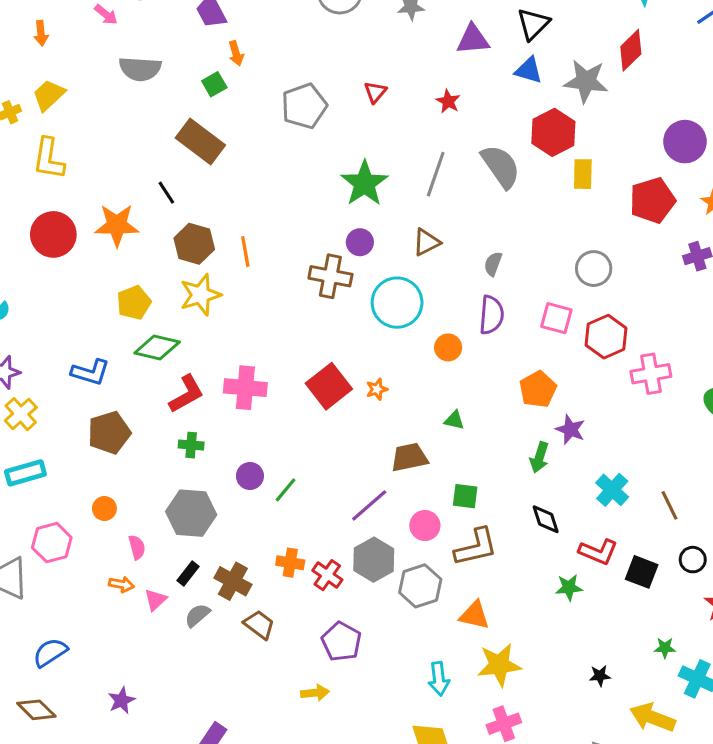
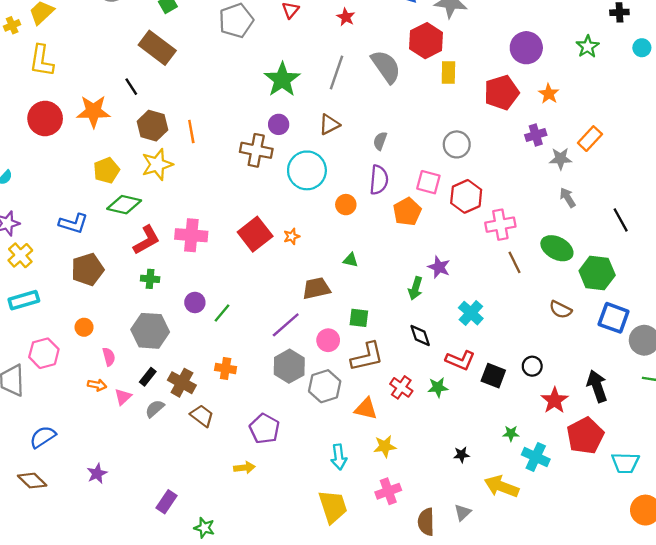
orange pentagon: (538, 389) -> (407, 212), moved
brown line: (669, 505) -> (514, 262), moved
red cross: (327, 575) -> (401, 387), moved
yellow star: (499, 665) -> (385, 446), size x0.7

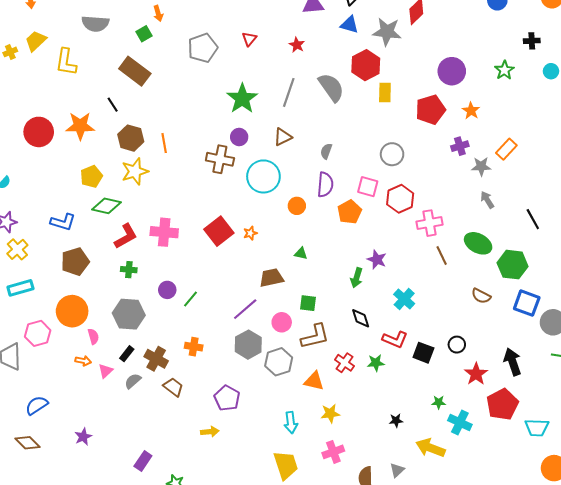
yellow L-shape: (42, 61) -> (66, 62), moved
orange circle: (84, 327) -> (72, 311), size x2.0

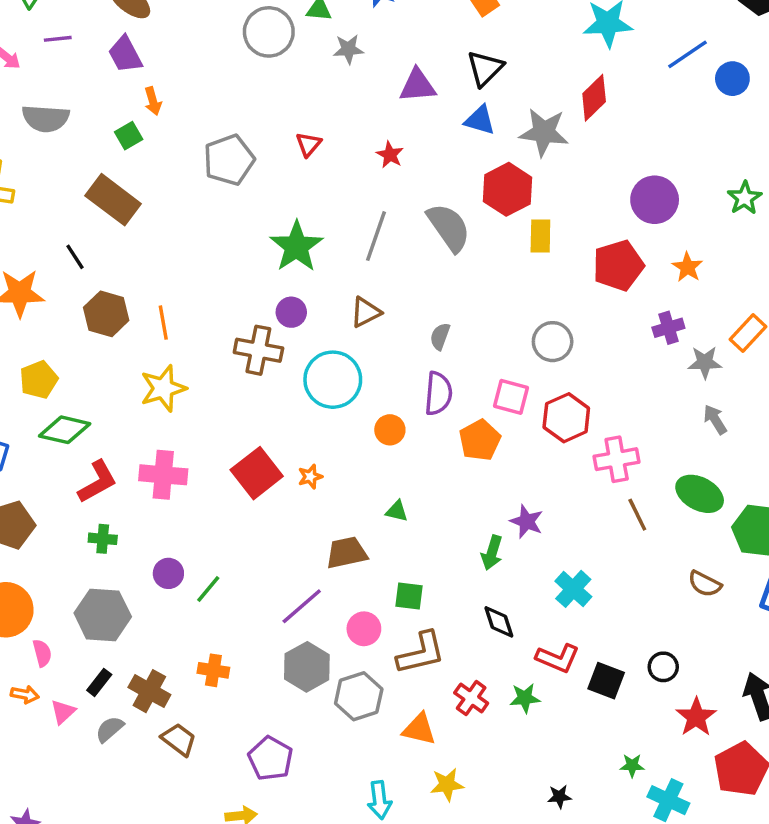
yellow star: (135, 171) -> (163, 388), moved

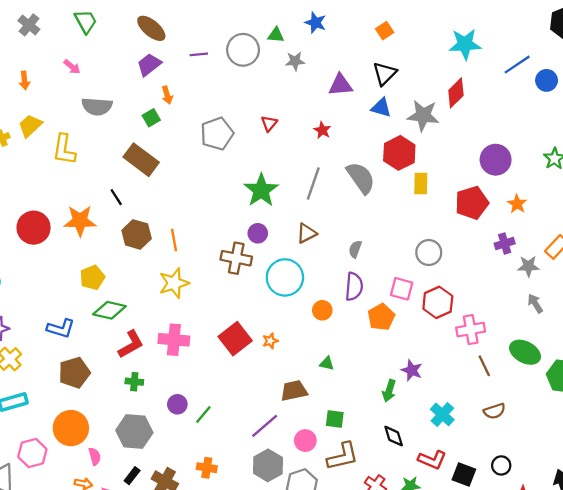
purple line: (58, 39) -> (199, 54), moved
purple trapezoid: (125, 54) -> (149, 65), turned 80
brown semicircle: (705, 584) -> (494, 411), moved, turned -45

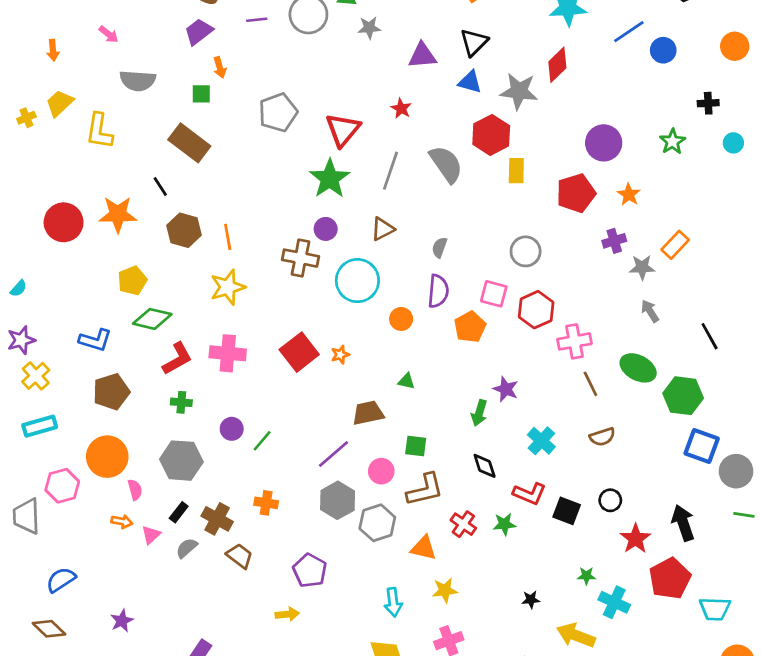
green square: (151, 118) -> (201, 94), turned 30
red triangle: (269, 123) -> (343, 130), moved, size x1.8

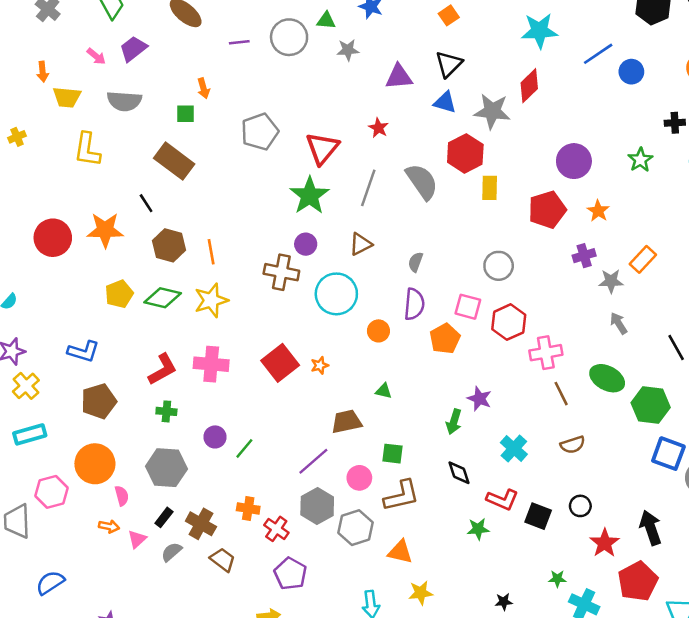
purple trapezoid: (199, 32) -> (133, 49), moved
yellow trapezoid: (60, 103) -> (67, 97), moved, turned -132
green diamond: (152, 319) -> (163, 298), moved
red cross: (463, 524) -> (276, 529), moved

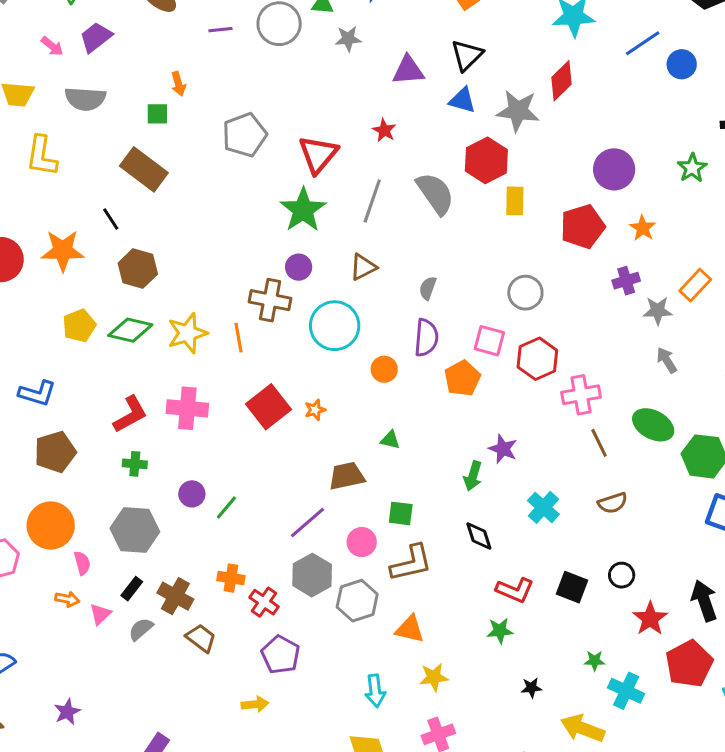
orange line: (211, 252) -> (238, 338), moved
red L-shape: (502, 500) -> (515, 590), moved
green star: (478, 529) -> (500, 631), moved

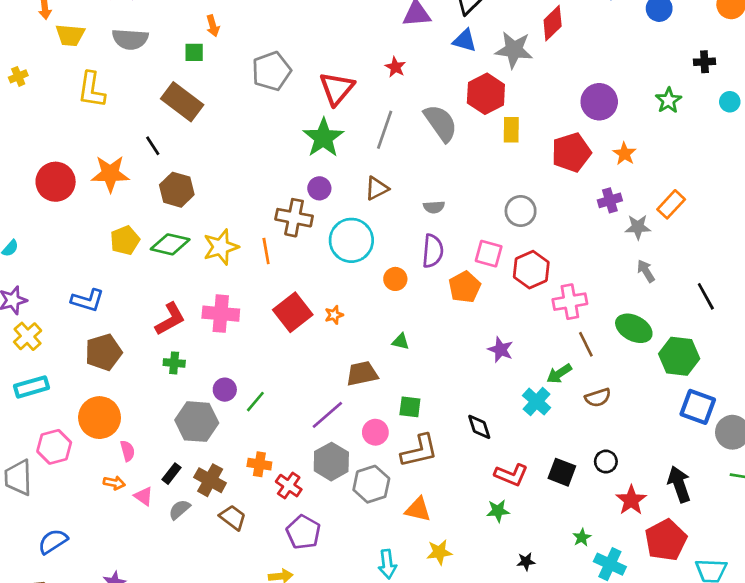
gray semicircle: (428, 288) -> (434, 207), turned -114
green arrow: (473, 476) -> (559, 374), moved, turned 40
gray hexagon: (135, 530) -> (197, 422), moved
pink triangle: (100, 614) -> (143, 496), turned -42
green star: (595, 661) -> (582, 537), turned -30

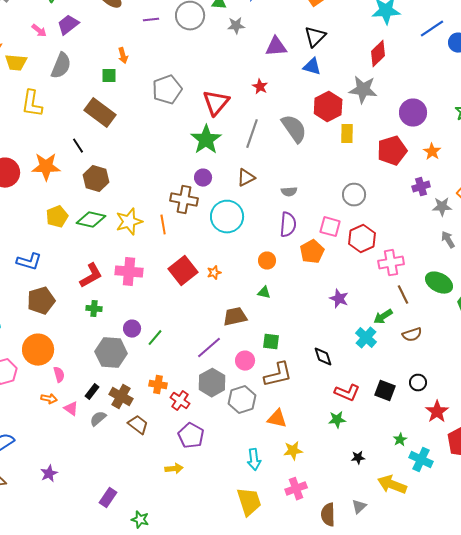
gray semicircle: (130, 39) -> (61, 66), turned -72
gray star: (514, 50) -> (363, 90), moved
orange circle: (395, 279) -> (267, 261), moved

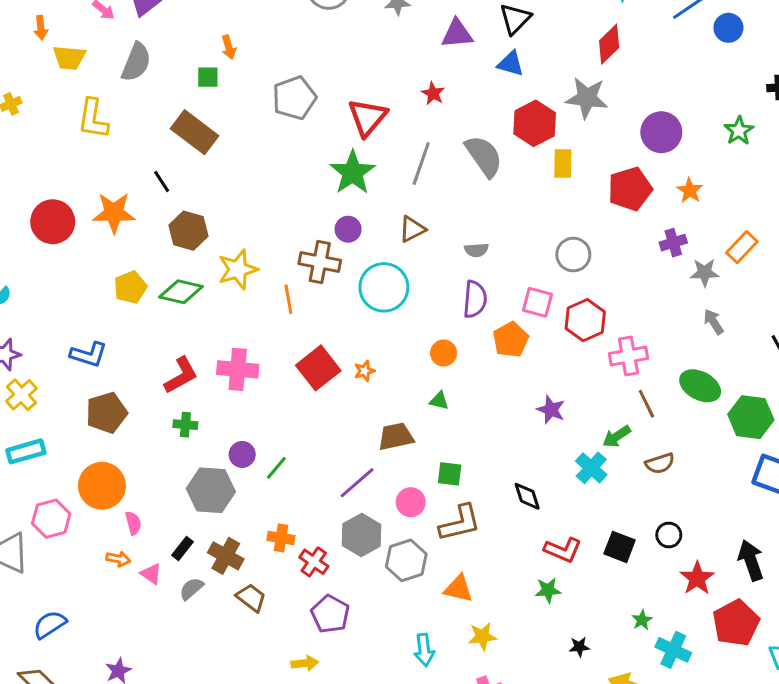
yellow star: (129, 222) -> (238, 269), moved

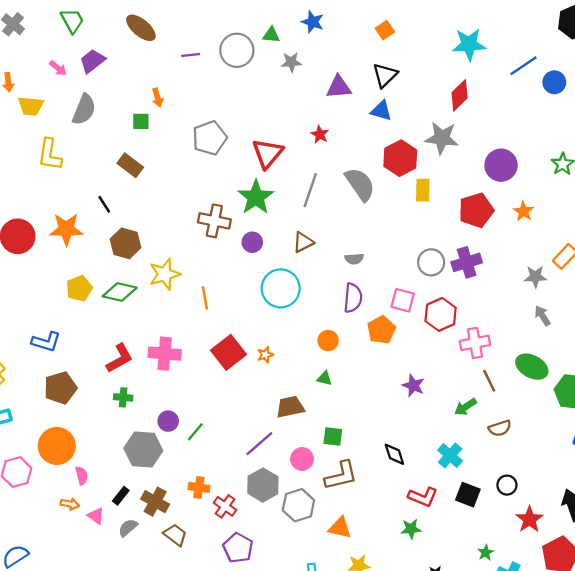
brown rectangle: (194, 132) -> (130, 165), size x0.7
purple cross: (673, 243) -> (467, 262), moved, size x1.4
brown cross: (320, 262) -> (214, 221), moved
cyan cross: (591, 468) -> (450, 455), moved

